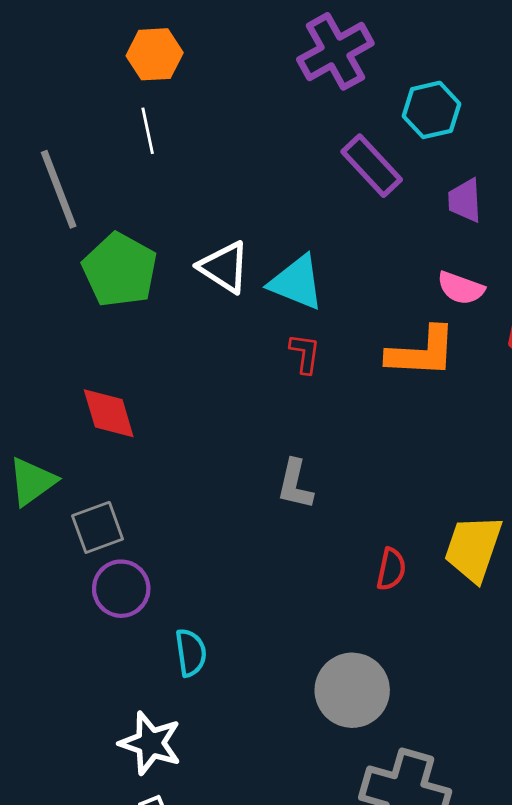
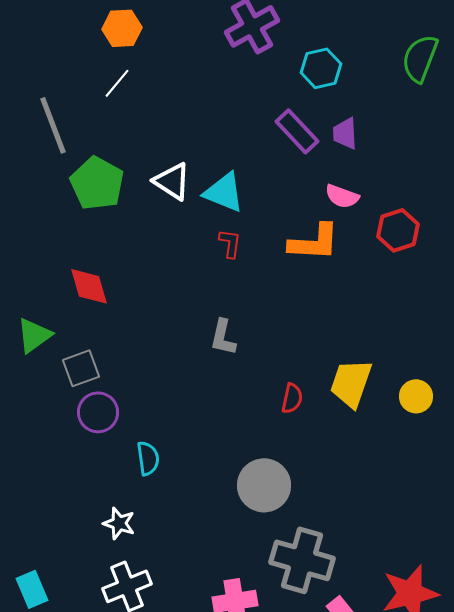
white line: (148, 131) -> (117, 83), turned 52
purple rectangle: (372, 166) -> (297, 131), moved
white star: (150, 743) -> (119, 523), size x0.7

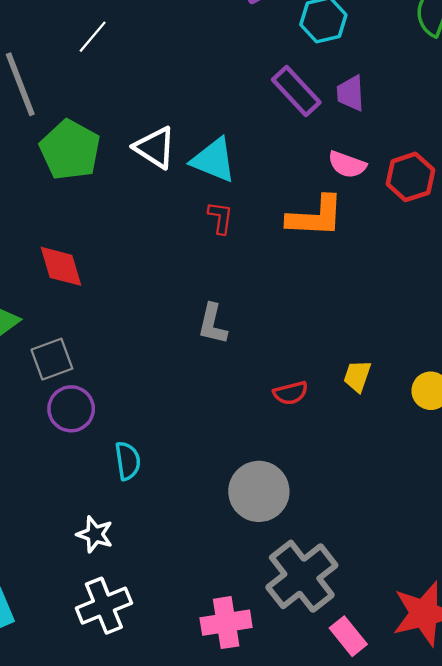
red hexagon: (398, 230) -> (410, 177), moved
yellow trapezoid: (351, 383) -> (357, 376), size x0.6
red semicircle: (292, 398) -> (291, 393), turned 64
gray cross: (302, 560) -> (302, 576), turned 36

